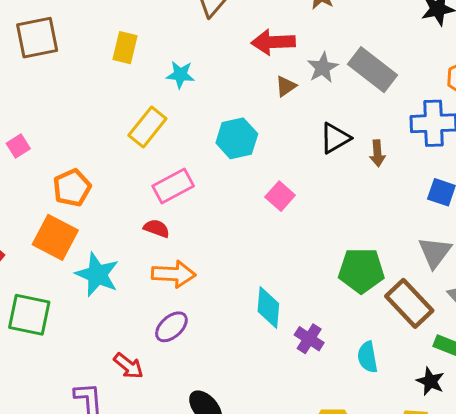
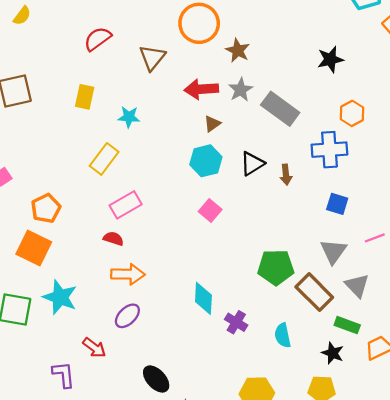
gray star: (323, 68) -> (241, 90), moved
cyan hexagon: (237, 138) -> (206, 161), moved
cyan star: (97, 275) -> (60, 297), moved

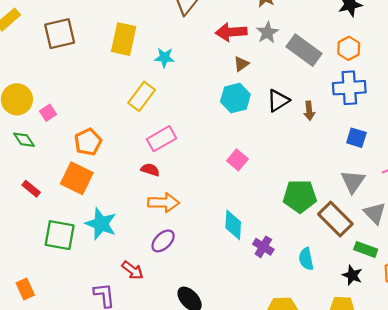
yellow rectangle: (85, 97) -> (124, 39), size x1.4
orange hexagon: (352, 113) -> (349, 48), moved
pink square: (210, 210) -> (237, 160), moved

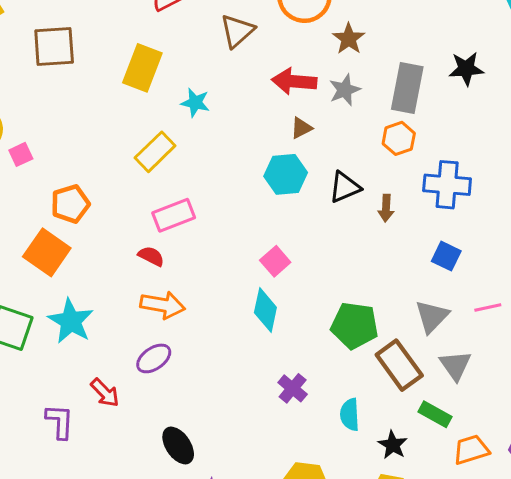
orange hexagon: (349, 48) -> (399, 138), moved
gray rectangle: (304, 50) -> (407, 88), moved, turned 56
cyan diamond: (233, 225) -> (265, 310), moved
black star: (352, 275) -> (393, 445), moved

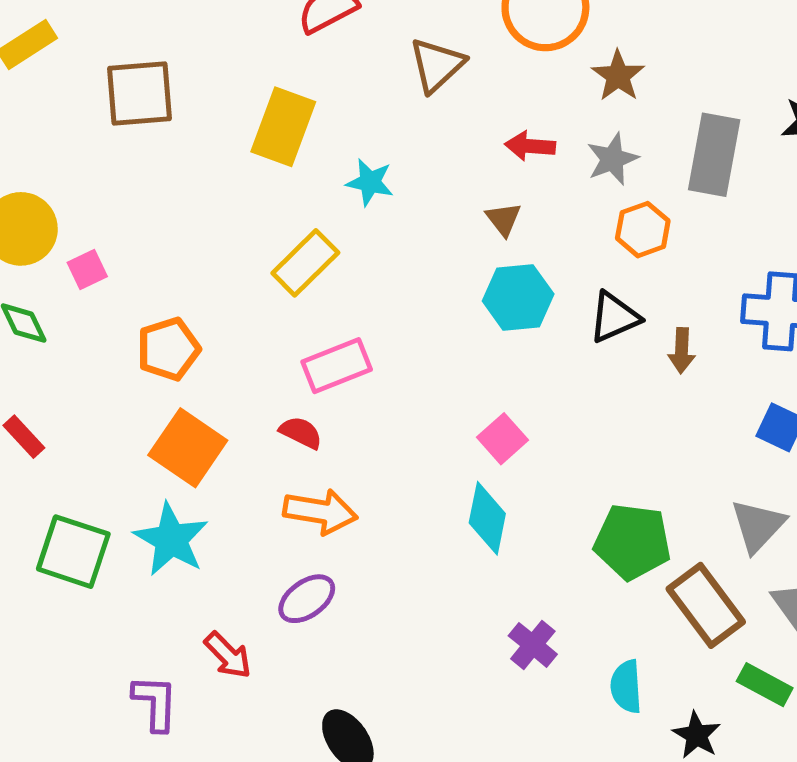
red arrow: (294, 81) -> (530, 146), size x0.7
brown triangle: (301, 128) -> (503, 219), moved, turned -40
orange hexagon: (399, 138) -> (643, 230), moved
orange square: (47, 252) -> (188, 448), moved

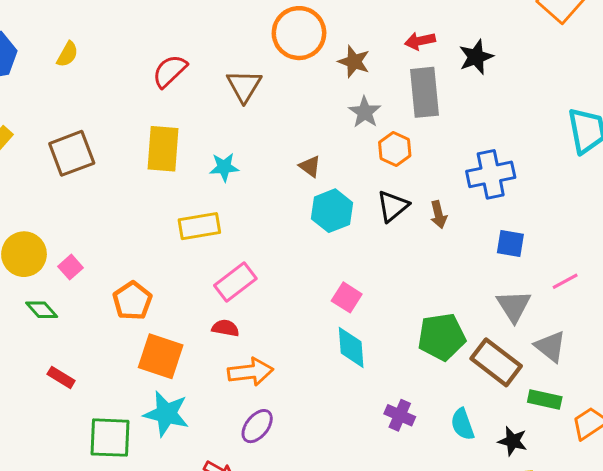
red arrow: (530, 146) -> (420, 41), moved
yellow rectangle: (305, 263) -> (199, 226), turned 51

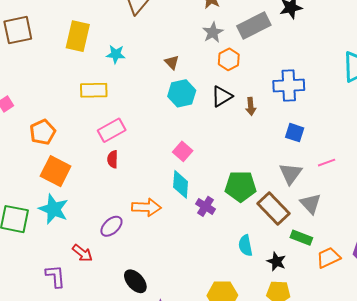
gray rectangle: (425, 92) -> (254, 25), turned 60
red semicircle: (225, 328) -> (113, 159), moved, turned -108
orange arrow: (250, 372) -> (147, 207), moved
purple cross: (400, 415) -> (206, 206), moved

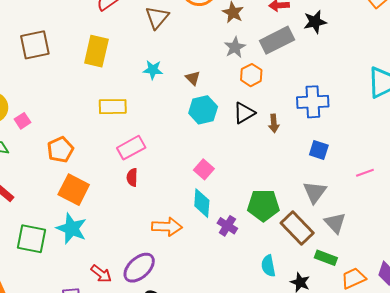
cyan star: (116, 54) -> (153, 70), moved
pink line: (327, 163) -> (365, 173), moved
purple ellipse: (111, 226) -> (139, 268), moved, size x1.4

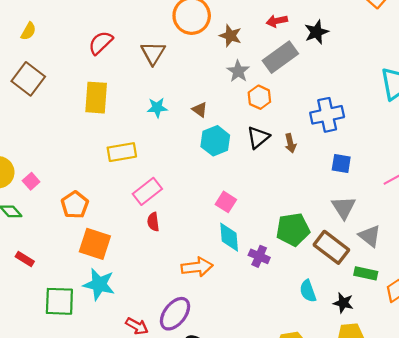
brown square: (35, 45) -> (28, 79), moved, turned -32

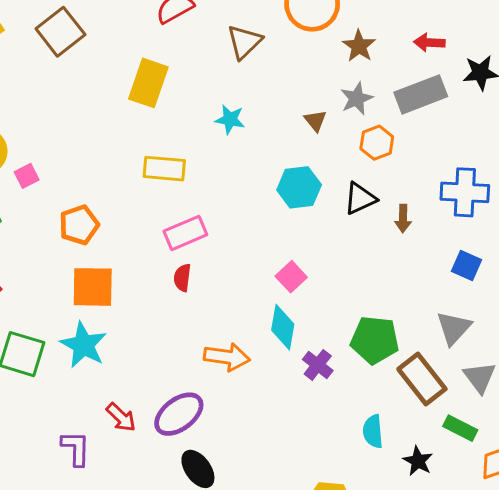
brown triangle: (200, 110) -> (315, 121), moved
orange square: (95, 244) -> (93, 287), turned -32

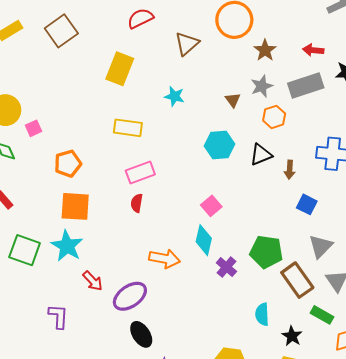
blue square: (466, 266) -> (307, 204), moved
red arrow: (121, 417) -> (93, 281), moved

